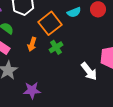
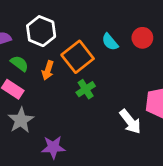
cyan semicircle: (74, 12) -> (110, 42), turned 72
orange arrow: (32, 44) -> (48, 70), moved

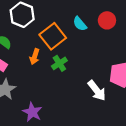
orange arrow: (48, 70) -> (35, 57), moved
purple star: (53, 147) -> (32, 112), turned 30

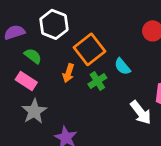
cyan semicircle: (80, 24) -> (122, 66), moved

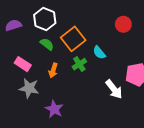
green semicircle: (33, 56) -> (47, 44), moved
orange arrow: (68, 73) -> (53, 70), moved
gray star: (34, 111) -> (29, 88), turned -30

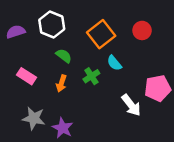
orange square: (73, 39) -> (101, 34), moved
green semicircle: (47, 44) -> (64, 56), moved
gray star: (29, 88) -> (34, 118), moved

